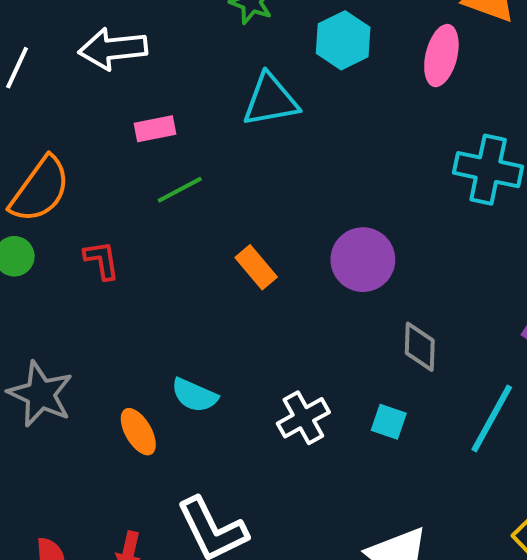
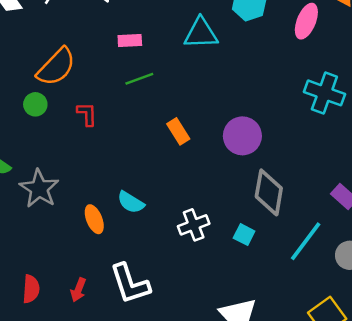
gray diamond: (420, 347) -> (269, 192), size x1.5

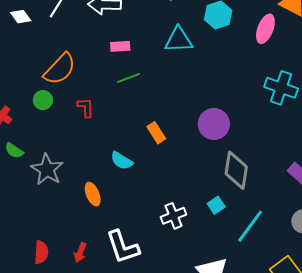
orange rectangle: (178, 131) -> (156, 133), moved
cyan semicircle: (131, 202) -> (122, 161), moved
white cross: (194, 225) -> (174, 216), moved
cyan square: (244, 235) -> (216, 205), turned 30
cyan line: (306, 241) -> (250, 226), moved

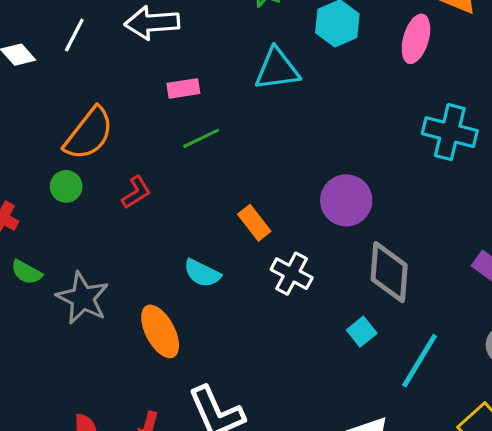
red L-shape: (86, 108) -> (136, 192), turned 65
orange ellipse: (93, 194) -> (160, 331), size x1.4
white cross: (174, 216) -> (292, 274), moved, turned -35

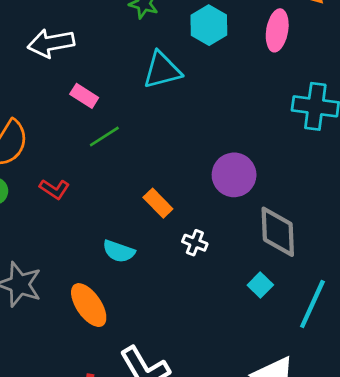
pink rectangle: (183, 88) -> (84, 96), turned 48
red L-shape: (136, 192) -> (54, 189), turned 72
white cross: (292, 274) -> (195, 243), size x0.7

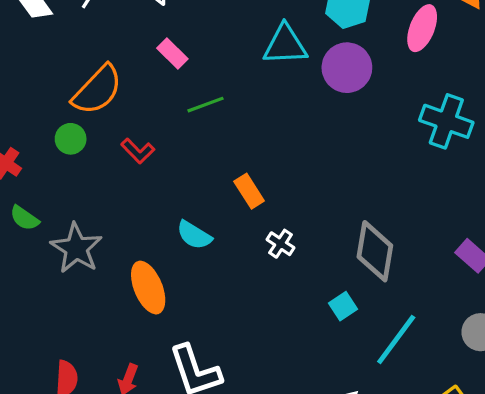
pink rectangle: (84, 96) -> (172, 54), moved
purple circle: (234, 175) -> (347, 68), moved

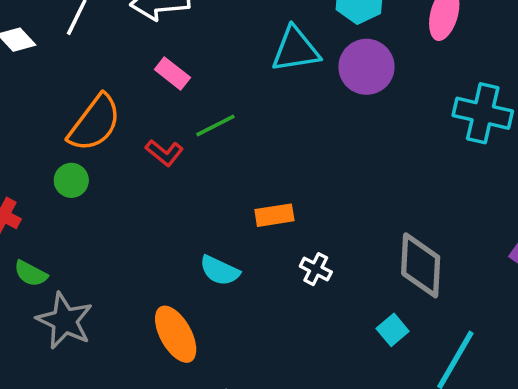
red L-shape: (138, 151) -> (164, 153), moved
orange rectangle: (249, 191) -> (274, 215), turned -60
gray star: (76, 248) -> (65, 321), moved

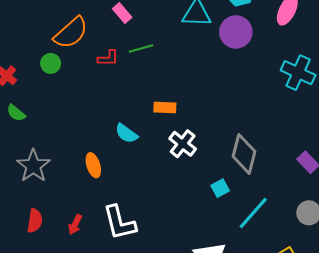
red L-shape: (164, 153) -> (108, 58), turned -50
white cross: (316, 269) -> (183, 144), size x1.5
gray star: (65, 321) -> (33, 166), moved
orange ellipse: (176, 334) -> (93, 165), size x0.7

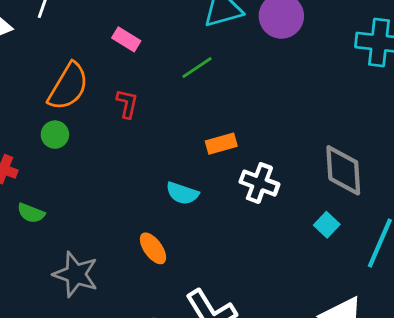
green line: (141, 48) -> (197, 68), moved
red L-shape: (108, 58) -> (127, 104), turned -60

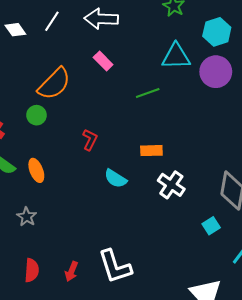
red L-shape: (127, 104) -> (90, 140), moved
orange ellipse: (153, 248) -> (36, 170), moved
gray star: (76, 274) -> (27, 217), size x0.6

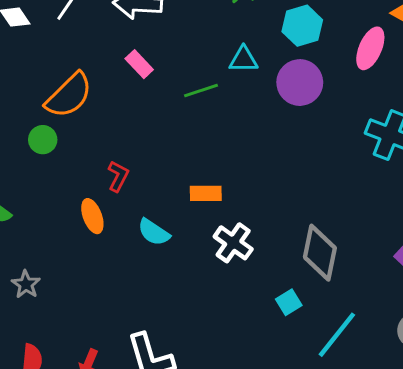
cyan triangle: (176, 56) -> (243, 60), size x0.7
green line: (148, 93) -> (201, 91), moved
orange ellipse: (36, 170) -> (92, 216), moved

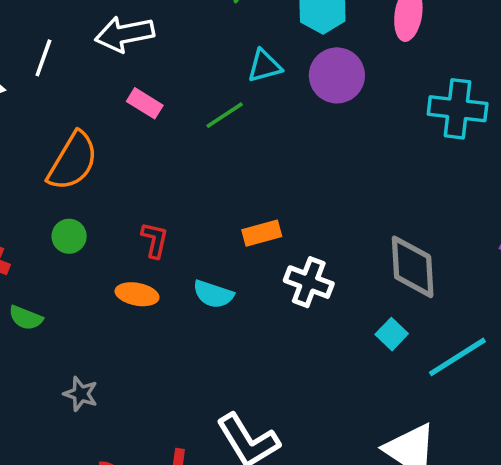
green circle: (43, 140) -> (69, 236), moved
orange ellipse: (92, 216) -> (137, 294), turned -44
cyan line: (337, 335) -> (457, 357), turned 34

